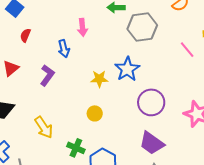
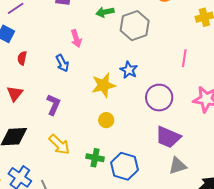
pink line: (187, 50) -> (184, 58), moved, turned 60
blue star: (127, 69) -> (129, 70), size x0.7
purple L-shape: (47, 75) -> (53, 105), moved
yellow star: (99, 79) -> (103, 85), size x1.4

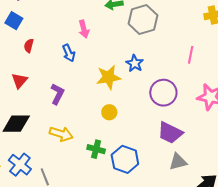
yellow arrow: (59, 144) -> (61, 134), turned -30

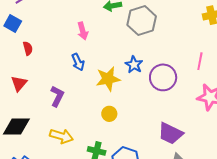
red semicircle: (29, 46) -> (28, 48), turned 152
blue arrow: (69, 53) -> (78, 62), moved
pink line: (191, 55) -> (200, 61), moved
purple circle: (163, 93) -> (163, 77), moved

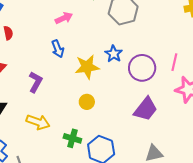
pink arrow: (83, 31) -> (64, 18), turned -102
pink line: (200, 61) -> (174, 62), moved
purple trapezoid: (170, 133) -> (146, 109), moved, turned -80

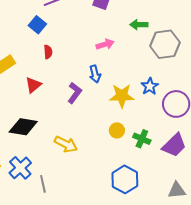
purple L-shape: (36, 82) -> (75, 93), moved
green cross: (72, 138) -> (142, 139), moved

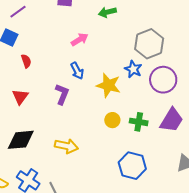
gray hexagon: (165, 44) -> (149, 44), moved
yellow star: (122, 96) -> (108, 85), turned 30

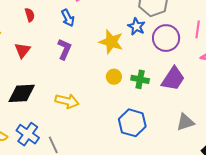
blue arrow: (77, 71) -> (68, 18), moved

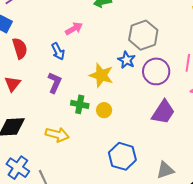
red semicircle: (30, 15) -> (20, 48), size x1.5
green cross: (140, 79) -> (80, 104), moved
gray triangle: (185, 122) -> (165, 170), moved

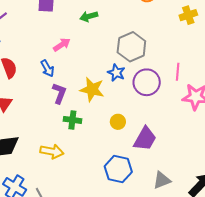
purple L-shape: (55, 83) -> (59, 93), moved
yellow circle: (104, 110) -> (118, 122), moved
purple trapezoid: (163, 112) -> (145, 139), moved

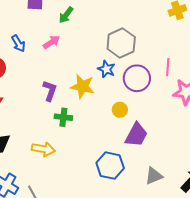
green arrow: (89, 16) -> (66, 15), moved, turned -36
blue arrow: (47, 68) -> (18, 43), moved
yellow circle: (118, 122) -> (120, 110), moved

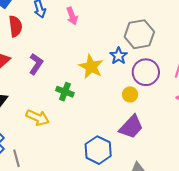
pink arrow: (51, 42) -> (72, 16), turned 90
purple L-shape: (50, 91) -> (36, 64), moved
yellow circle: (120, 110) -> (130, 94), moved

